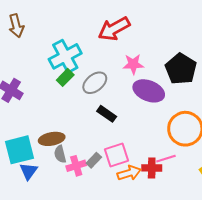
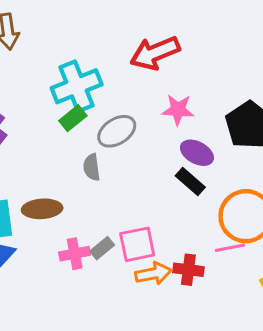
purple ellipse: (149, 91) -> (197, 153), size x0.7
black rectangle: (107, 114) -> (190, 182), moved
gray semicircle: (60, 154) -> (92, 167), moved
pink line: (166, 159) -> (230, 248), moved

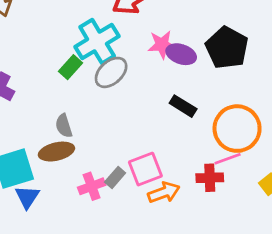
cyan cross: (77, 86) -> (97, 41), moved
purple ellipse: (197, 153) -> (181, 54), moved
gray semicircle: (92, 167) -> (64, 126), moved
red cross: (188, 270) -> (210, 178), moved

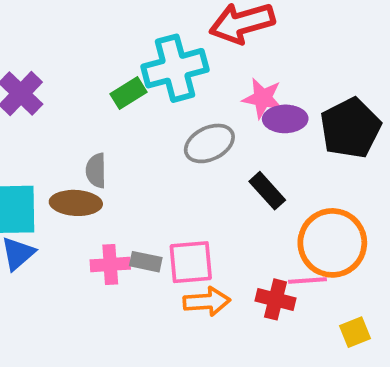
purple ellipse: (181, 54) -> (285, 119), turned -36
gray ellipse: (111, 72) -> (209, 143), moved
gray rectangle: (115, 177) -> (146, 262), turned 45

